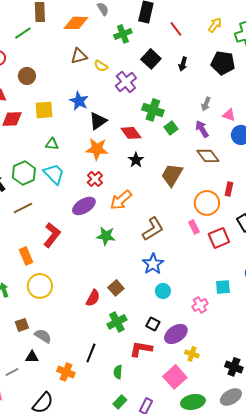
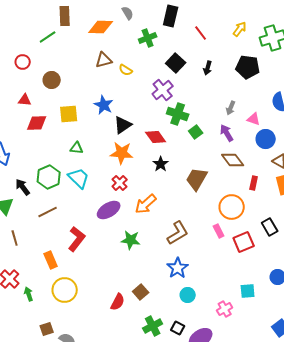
purple cross: (126, 82) -> (163, 90), moved
red rectangle: (229, 189) -> (254, 183), moved
green cross: (117, 322) -> (153, 326), moved

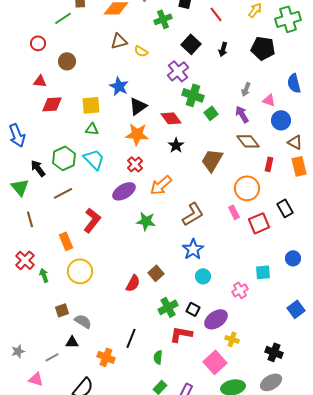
yellow square: (69, 114) -> (91, 105), moved

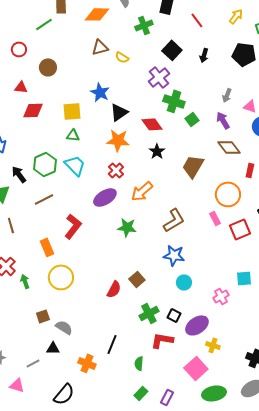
blue star: (193, 249) -> (174, 255), turned -30

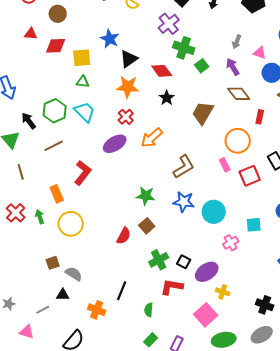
red diamond: (33, 110) -> (56, 46), moved
green star: (127, 227) -> (146, 196), moved
green arrow: (25, 281) -> (40, 217), moved
cyan circle: (184, 282) -> (214, 212), moved, size x1.5

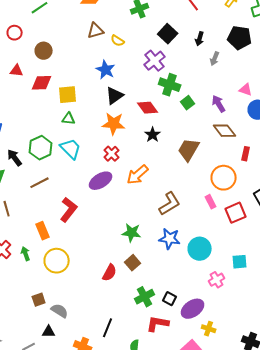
blue star: (110, 39) -> (106, 70), moved
gray arrow: (237, 42) -> (215, 59), moved

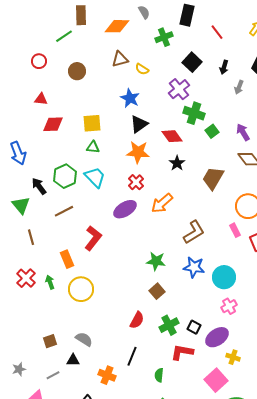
brown circle: (44, 51) -> (77, 71), moved
red diamond: (42, 83) -> (53, 124), moved
red semicircle: (110, 273) -> (137, 320), moved
pink cross: (217, 280) -> (229, 306), moved
brown square: (39, 300) -> (50, 341), moved

